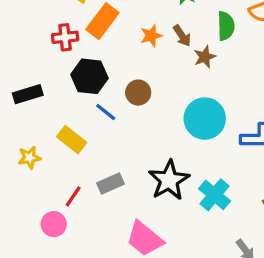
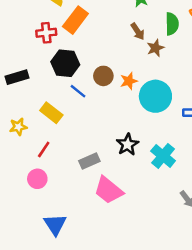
orange star: (151, 36) -> (129, 81), moved
black star: (169, 180) -> (128, 144), size x0.7
gray rectangle: (111, 183) -> (89, 161), moved
red line: (73, 196) -> (44, 150), moved

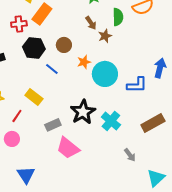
brown circle: (103, 76) -> (64, 45), moved
blue line: (78, 91) -> (52, 69), moved
yellow rectangle: (51, 113) -> (34, 97), moved
black star: (128, 144) -> (83, 112), size x1.4

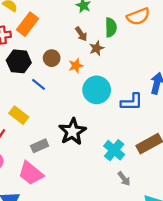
orange star: (84, 62) -> (76, 66), moved
cyan cross: (111, 121) -> (114, 150), moved
pink trapezoid: (68, 148) -> (31, 173), moved

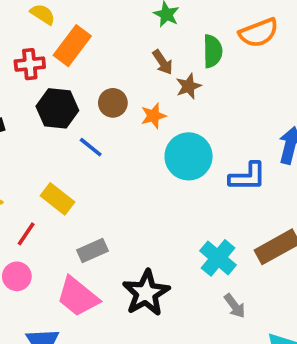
black star: (72, 132) -> (146, 293), moved

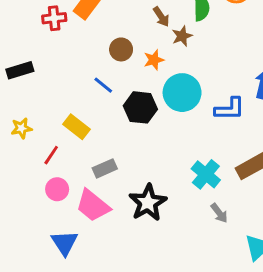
black hexagon: (57, 108) -> (140, 107), moved
pink circle: (17, 276) -> (57, 189), moved

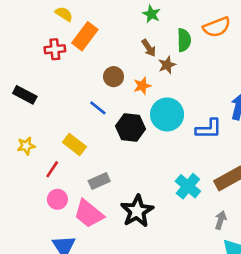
black rectangle: (20, 70) -> (25, 95), turned 45
gray arrow: (219, 213) -> (221, 220), moved, turned -126

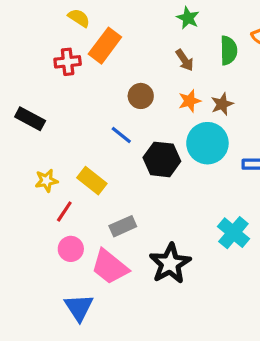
brown star: (167, 65) -> (222, 104), moved
orange star: (142, 86) -> (190, 101), moved
yellow star: (26, 146) -> (46, 181), moved

